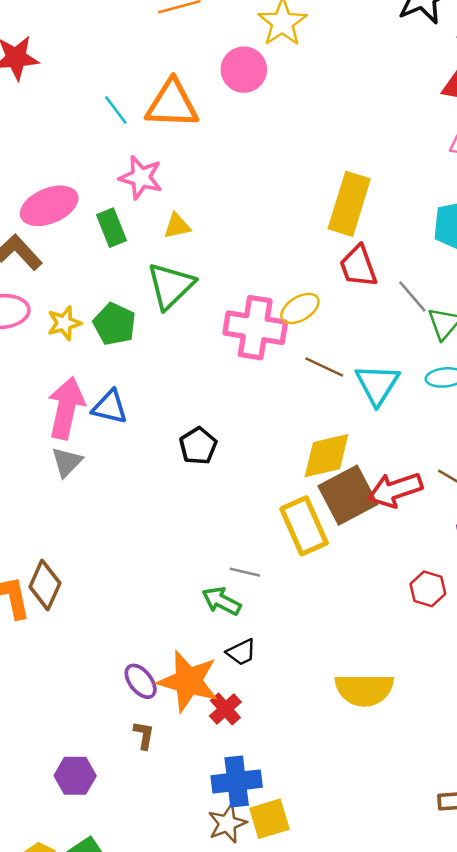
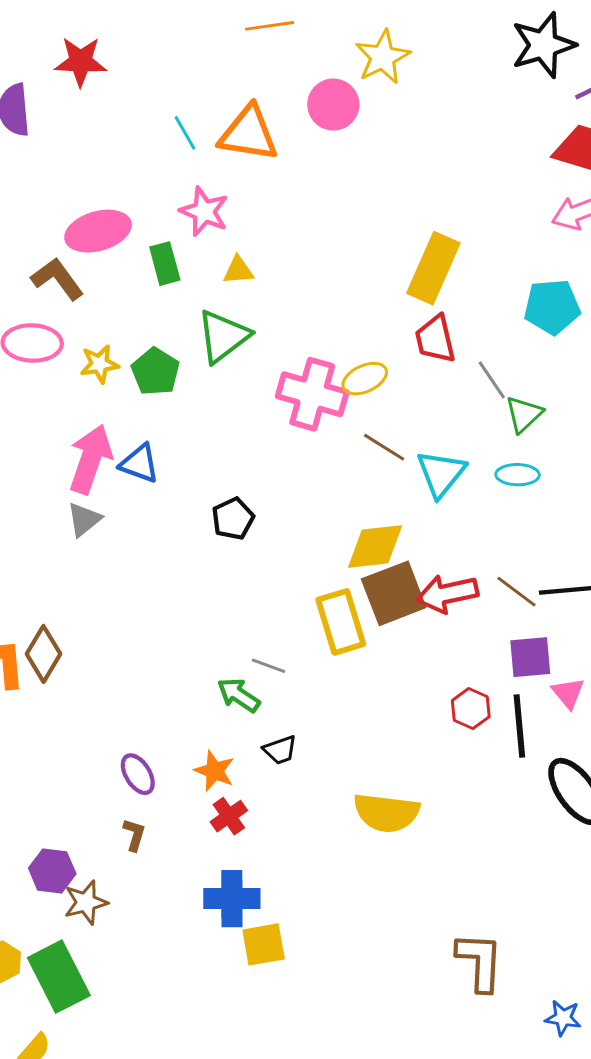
black trapezoid: (241, 652) -> (280, 750), moved
orange star: (188, 681) -> (214, 771), moved, size x0.6
brown star: (227, 824) -> (86, 902), moved

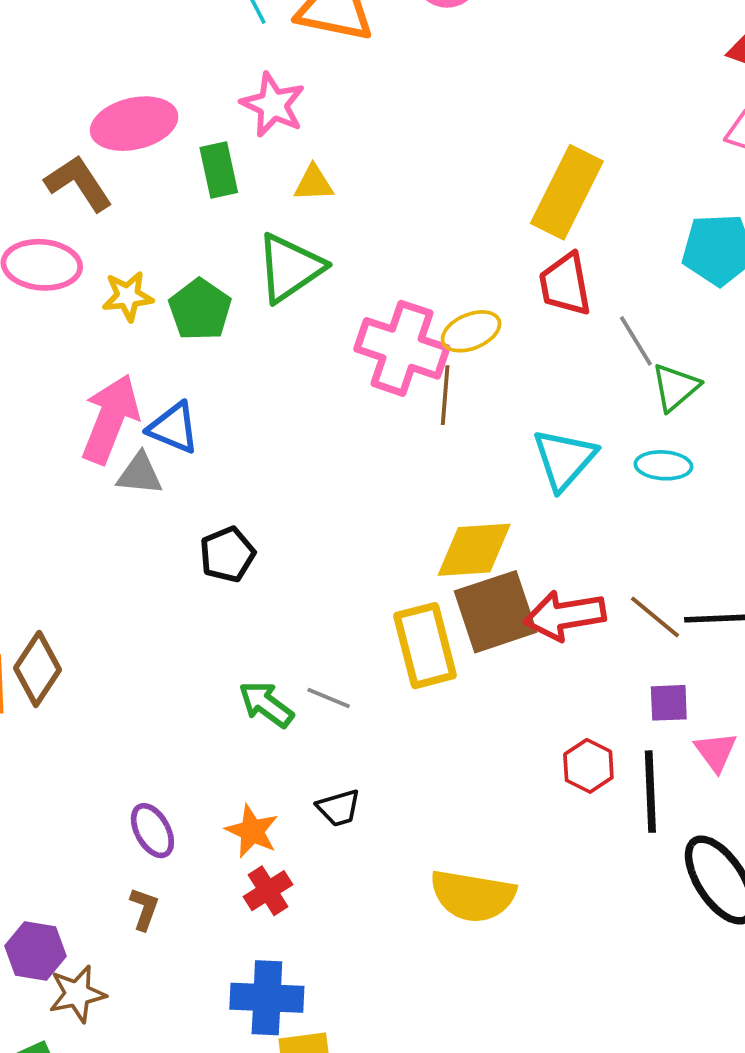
brown line: (384, 447) -> (445, 395), moved, turned 60
black pentagon: (233, 519) -> (227, 554), moved
gray triangle: (84, 520) -> (140, 474), moved, turned 42
purple square: (530, 657) -> (669, 703), size x0.7
green arrow: (239, 695) -> (266, 704), moved

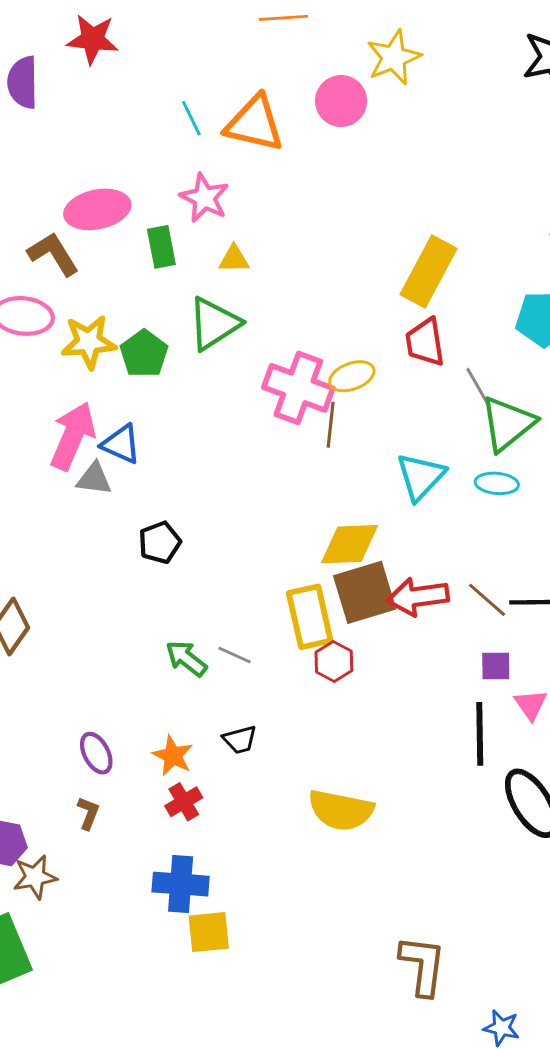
yellow star: (128, 296) -> (89, 342), size x1.4
green triangle: (675, 387) -> (508, 424), size x1.5
red hexagon: (588, 766) -> (334, 661), moved

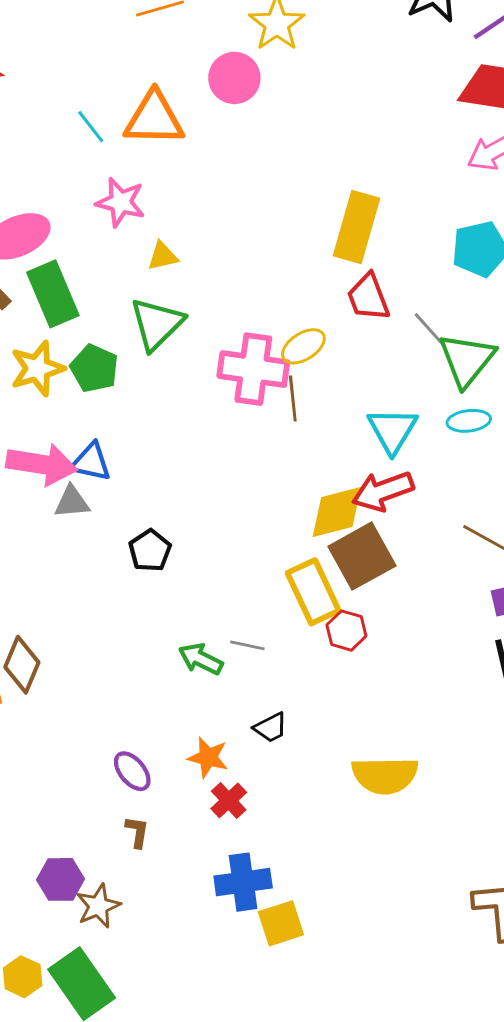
green rectangle: (161, 247) -> (53, 294), moved, size x1.5
pink arrow: (73, 436) -> (42, 464), turned 88
red arrow: (418, 597) -> (383, 491), moved

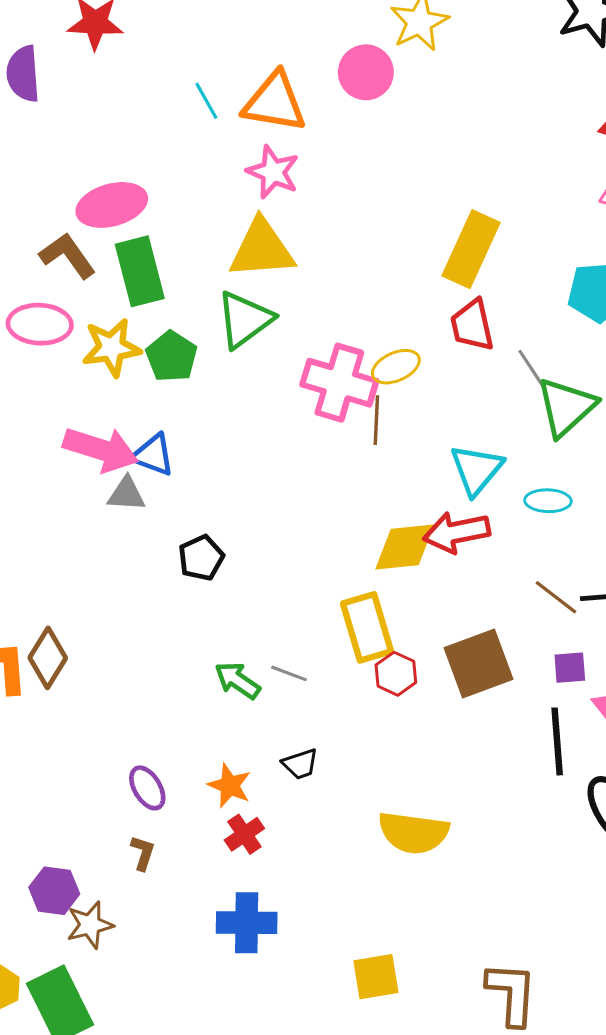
pink star: (121, 202) -> (273, 172), moved
yellow triangle: (163, 256) -> (262, 249), size x2.0
cyan ellipse: (469, 421) -> (548, 501), moved
brown square: (362, 556) -> (479, 663), moved
yellow square: (281, 923) -> (376, 977), moved

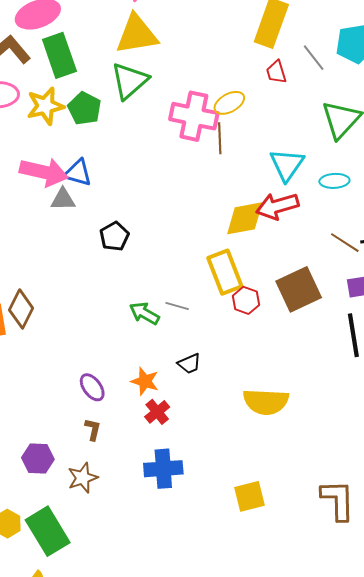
red trapezoid: (472, 325) -> (276, 72), size x0.7
gray line: (532, 370) -> (314, 58), moved
brown star: (90, 925) -> (83, 478), moved

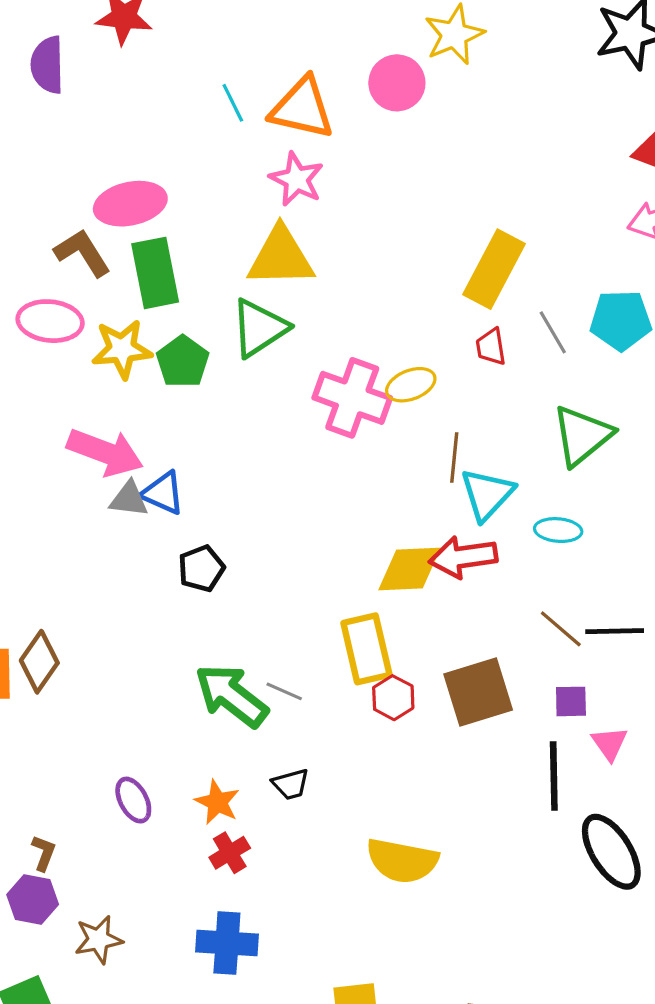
brown line: (220, 138) -> (454, 457), moved
blue triangle: (78, 173) -> (163, 493), moved
green arrow: (144, 313) -> (231, 696), size x1.6
brown L-shape: (93, 429) -> (44, 853), moved

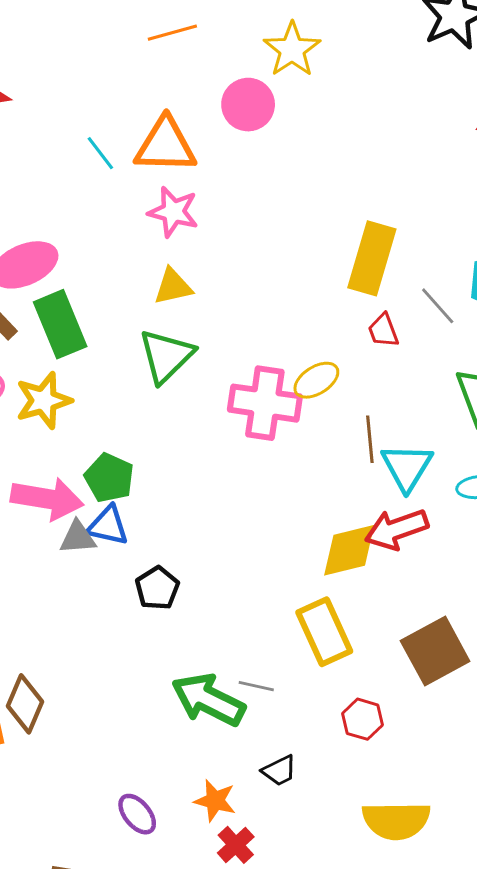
yellow triangle: (281, 257) -> (173, 286), size x0.6
green pentagon: (183, 362) -> (109, 478), moved
red hexagon: (393, 698) -> (362, 719), moved

